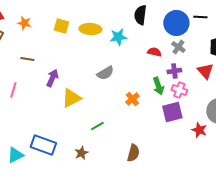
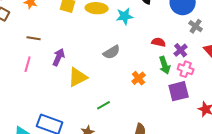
gray cross: (178, 47) -> (196, 26), moved
red semicircle: (154, 52) -> (159, 42), moved
purple cross: (174, 71) -> (181, 50), turned -32
pink line: (13, 90) -> (28, 64), moved

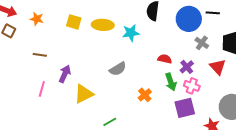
pink line: (28, 64) -> (42, 89), moved

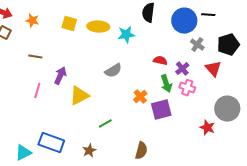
purple square: (185, 108) -> (161, 110), moved

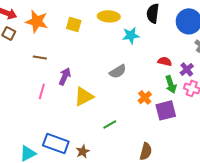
orange star: (32, 21) -> (37, 21), size x1.6
yellow ellipse: (98, 27) -> (109, 16), moved
brown star: (89, 151) -> (83, 151), moved

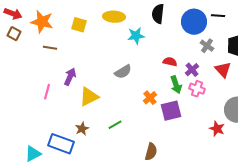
brown line: (40, 57) -> (50, 48), moved
brown star: (83, 151) -> (82, 129), moved

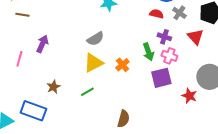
red semicircle: (170, 62) -> (156, 14), moved
purple cross: (192, 70) -> (164, 37), turned -32
yellow triangle: (89, 97) -> (93, 63), moved
purple square: (171, 111) -> (161, 78), moved
brown star: (82, 129) -> (53, 87), moved

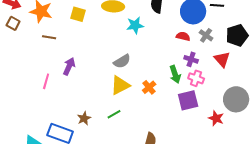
brown star: (53, 87) -> (84, 118), moved

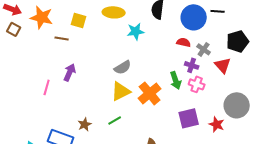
gray cross: (206, 35) -> (204, 49), moved
brown line: (49, 37) -> (62, 38), moved
orange cross: (149, 87) -> (150, 93), size x1.6
purple square: (188, 100) -> (189, 118), moved

